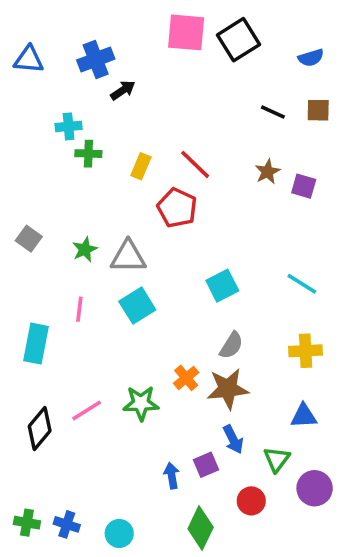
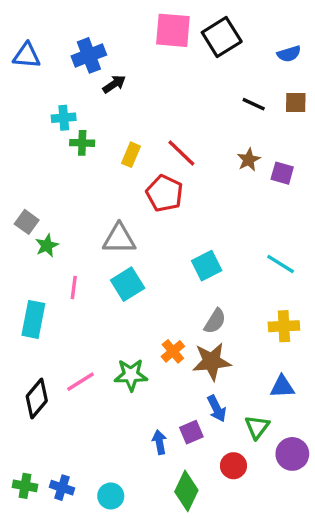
green star: (85, 249) -> (47, 245), moved

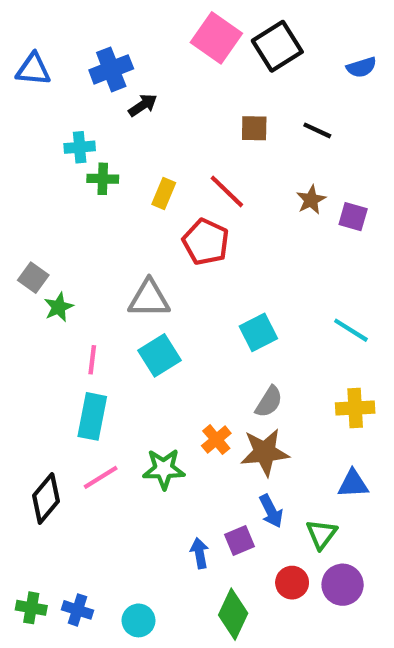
pink square: (173, 30) -> (216, 38), turned 30
brown square: (296, 103) -> (254, 128), moved
cyan rectangle: (33, 319) -> (92, 416), moved
purple circle: (292, 454) -> (343, 585), moved

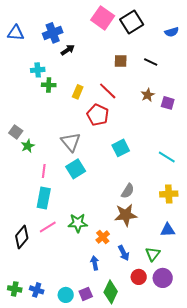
gray triangle: (149, 299) -> (71, 142), turned 50
cyan square: (258, 332) -> (121, 148), moved
orange cross: (216, 440) -> (103, 237), moved
blue arrow: (271, 511) -> (124, 253), moved
purple square: (239, 541) -> (86, 294), moved

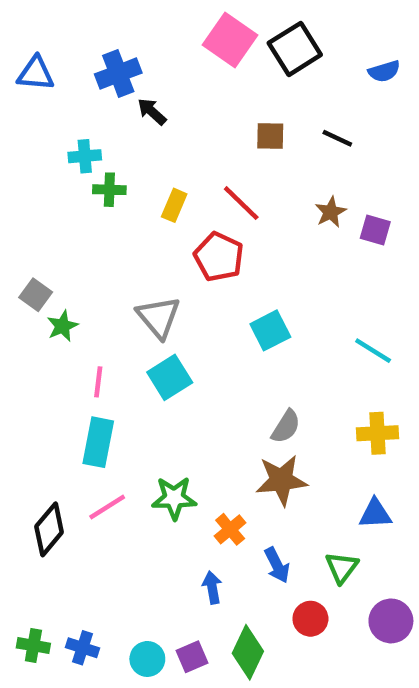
black arrow: (68, 50) -> (152, 112), turned -104
purple circle: (163, 278) -> (391, 621), moved

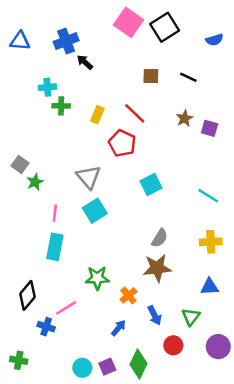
pink line: (107, 507) -> (66, 308), moved
blue arrow: (212, 587) -> (118, 328), turned 49
blue cross: (83, 648) -> (46, 327), moved

